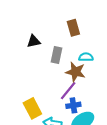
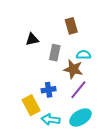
purple line: (68, 91) -> (78, 90), moved
blue cross: (73, 105) -> (49, 90), moved

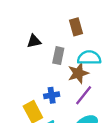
cyan semicircle: (84, 55) -> (89, 58), size x1.5
brown star: (73, 69) -> (78, 73), turned -30

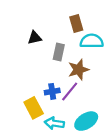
cyan semicircle: (89, 58) -> (92, 41), moved
purple line: (84, 95) -> (70, 91), moved

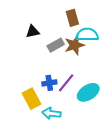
gray rectangle: (59, 52) -> (56, 45), turned 49
brown star: (78, 70) -> (75, 45), moved
cyan ellipse: (86, 121) -> (88, 92), moved

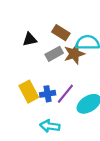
brown rectangle: (72, 18) -> (61, 33), moved, turned -42
yellow rectangle: (32, 99) -> (29, 92), moved

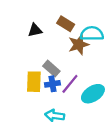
gray rectangle: (54, 54) -> (51, 69), moved, turned 70
yellow rectangle: (29, 92) -> (34, 82), turned 30

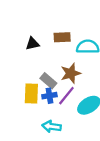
brown rectangle: (66, 24) -> (62, 37), turned -35
brown star: (79, 45) -> (71, 73), moved

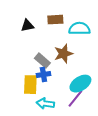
yellow rectangle: (31, 94) -> (30, 85), moved
purple line: (66, 96) -> (75, 99), moved

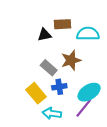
black triangle: (27, 26) -> (44, 35), moved
blue cross: (43, 75) -> (59, 87), moved
yellow rectangle: (30, 85) -> (36, 93), turned -42

